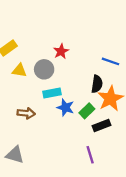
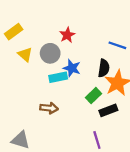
yellow triangle: (19, 70) -> (25, 54), turned 32
blue star: (65, 108) -> (72, 68), moved
brown arrow: (26, 113) -> (49, 108), moved

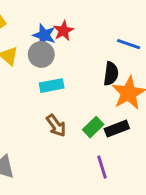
blue star: (72, 68) -> (44, 35), moved
green rectangle: (94, 96) -> (93, 127), moved
brown arrow: (49, 108) -> (56, 126), moved, turned 48

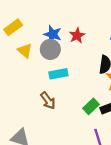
red star: (63, 31) -> (77, 35), moved
brown arrow: (56, 126) -> (48, 101), moved

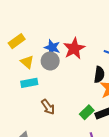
red star: (77, 35) -> (74, 48), size x1.5
cyan rectangle: (58, 74) -> (29, 83), moved

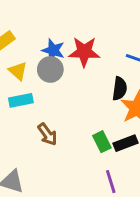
red star: (74, 48) -> (84, 52), turned 30
green rectangle: (87, 112) -> (102, 142), turned -72

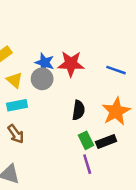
black semicircle: (120, 89) -> (78, 110), moved
brown arrow: (47, 134) -> (16, 134), moved
purple line: (111, 182) -> (87, 164), moved

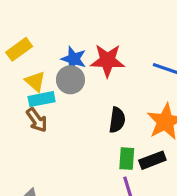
cyan rectangle: (17, 105) -> (42, 99), moved
brown arrow: (16, 134) -> (37, 120), moved
green rectangle: (86, 140) -> (127, 159), turned 30

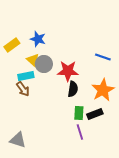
blue star: (74, 59) -> (38, 39), moved
red star: (107, 61) -> (68, 71), moved
yellow triangle: (35, 81) -> (33, 60), moved

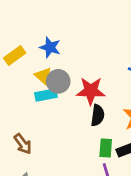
cyan rectangle: (26, 76) -> (46, 95), moved
brown arrow: (23, 89) -> (23, 144), moved

